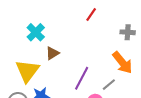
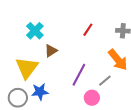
red line: (91, 15) -> (88, 30), moved

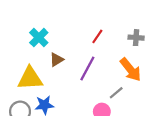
yellow triangle: (27, 68) -> (30, 78), turned 50
purple line: (79, 75) -> (87, 68), moved

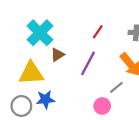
cyan cross: (39, 38) -> (40, 33), size x1.4

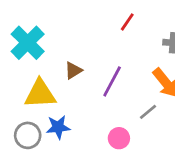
red line: (98, 32) -> (127, 22), moved
cyan cross: (40, 33) -> (28, 43), moved
pink circle: (102, 106) -> (119, 138), moved

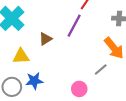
purple line: (112, 81) -> (74, 26), moved
yellow triangle: (40, 94) -> (21, 56), size x0.7

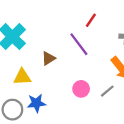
purple line: (74, 26) -> (79, 44), turned -65
pink circle: (79, 89) -> (81, 89), moved

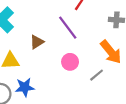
pink circle: (81, 89) -> (70, 62), moved

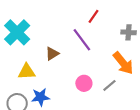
pink circle: (70, 62) -> (84, 83), moved

